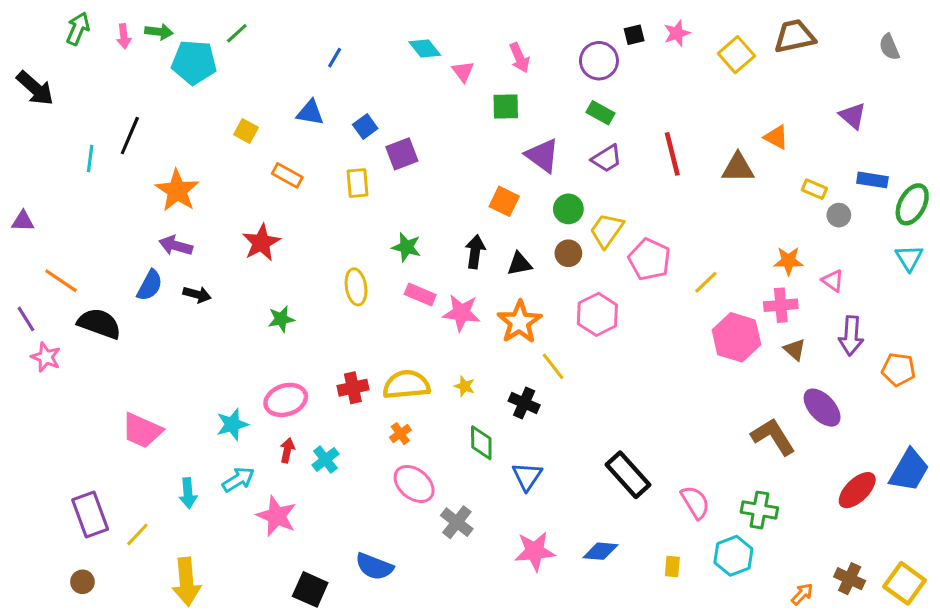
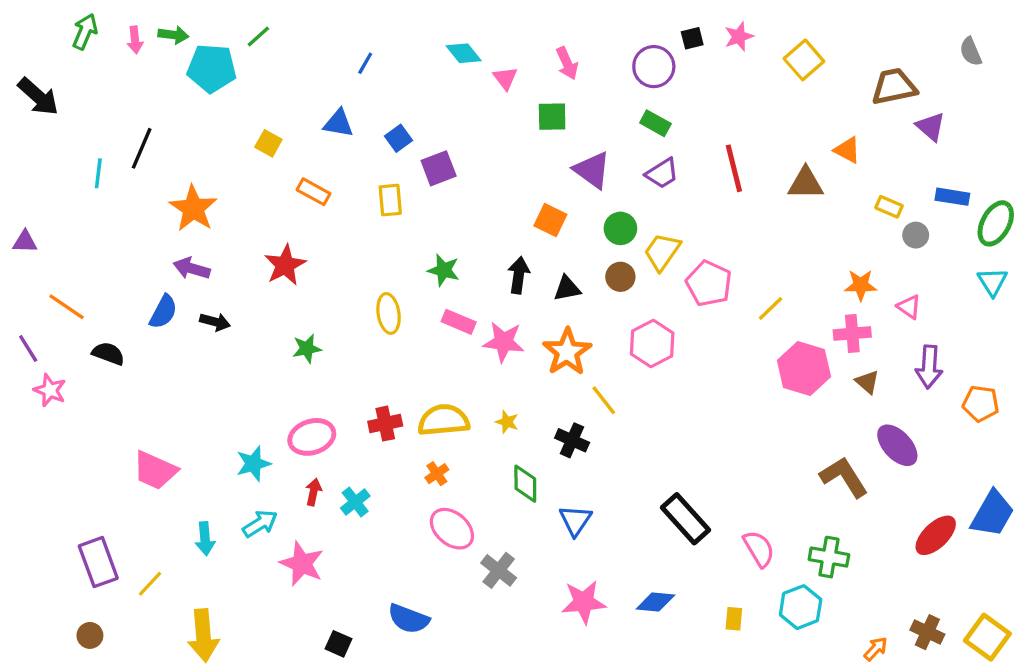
brown trapezoid: (795, 36) -> (894, 87), moved
black semicircle: (99, 324) -> (108, 354), size x0.7
black square: (310, 589) -> (338, 644), size x0.7

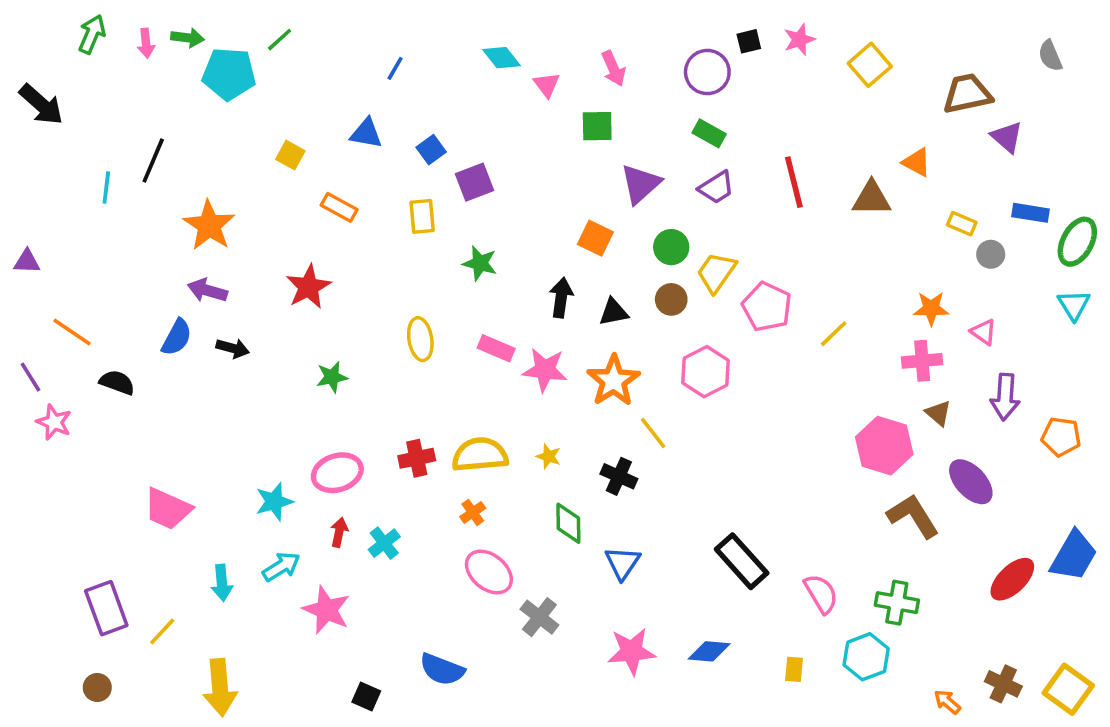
purple triangle: (592, 170) -> (641, 184), turned 42
green star: (444, 270) -> (480, 263), moved
pink hexagon: (804, 369) -> (884, 446), moved
orange arrow: (876, 649) -> (947, 702), turned -92

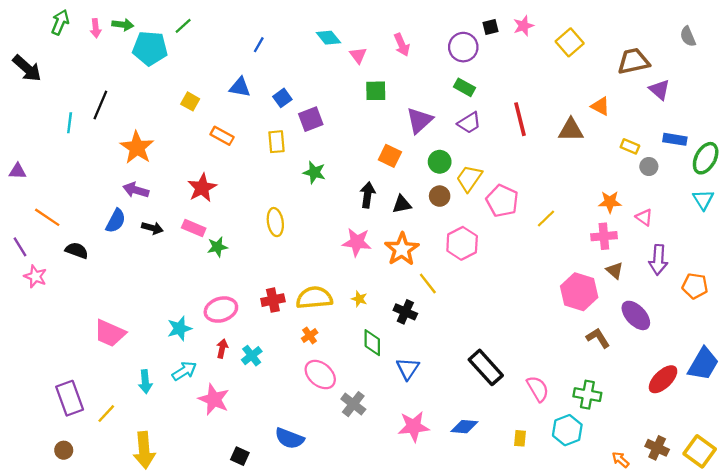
green square: (597, 126) -> (376, 91), moved
pink rectangle: (496, 348) -> (194, 228), moved
brown L-shape: (913, 516) -> (598, 338), size x0.7

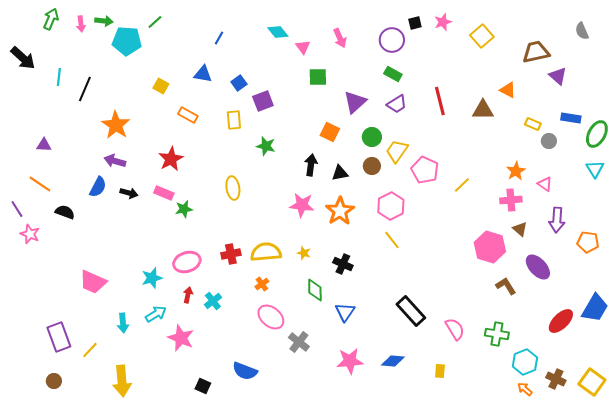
cyan line: (70, 123) -> (59, 77), moved
purple triangle: (18, 171) -> (44, 145), moved
orange star: (610, 202) -> (516, 171), turned -30
yellow line: (428, 284) -> (392, 240), moved
cyan hexagon: (567, 430) -> (525, 362), moved

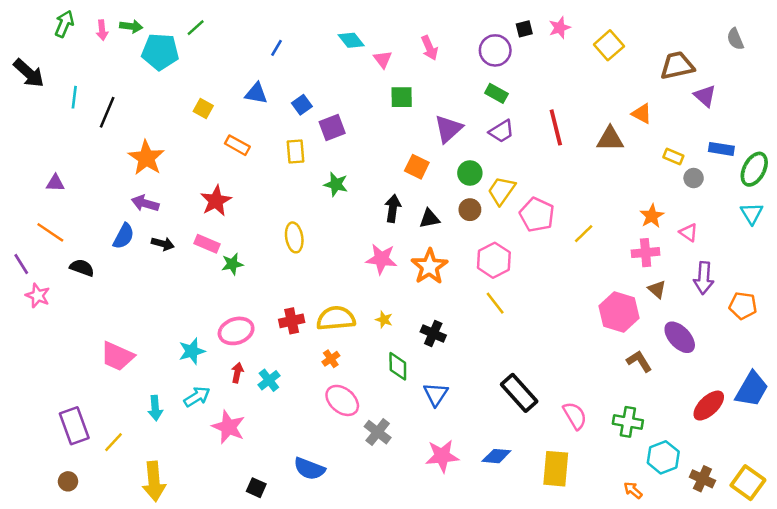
yellow rectangle: (440, 371) -> (556, 469), size x2.0
orange arrow: (525, 389) -> (633, 490), moved

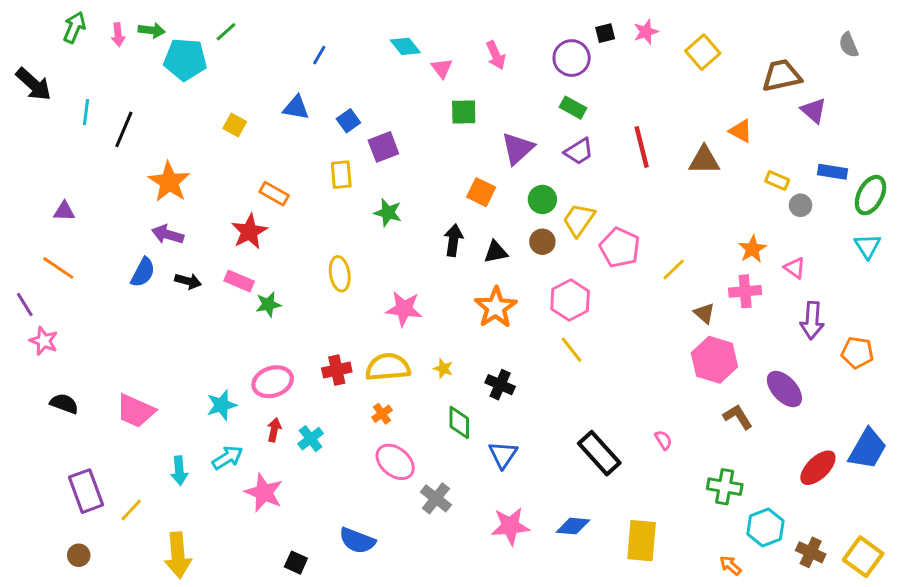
orange rectangle: (237, 145) -> (274, 194), moved
pink star: (381, 259) -> (404, 309), moved
black semicircle: (82, 268) -> (64, 404), moved
brown triangle: (657, 289) -> (704, 313), moved
pink semicircle: (575, 416) -> (663, 440), moved, size x0.6

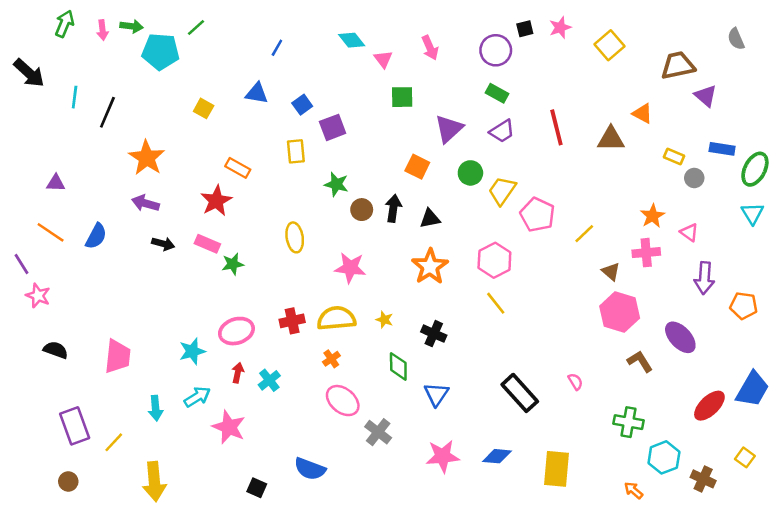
brown circle: (542, 242) -> (362, 210), moved
blue semicircle: (143, 272) -> (96, 236), moved
pink trapezoid: (136, 411) -> (118, 356), turned -108
yellow square: (863, 557) -> (745, 457), moved, size x0.6

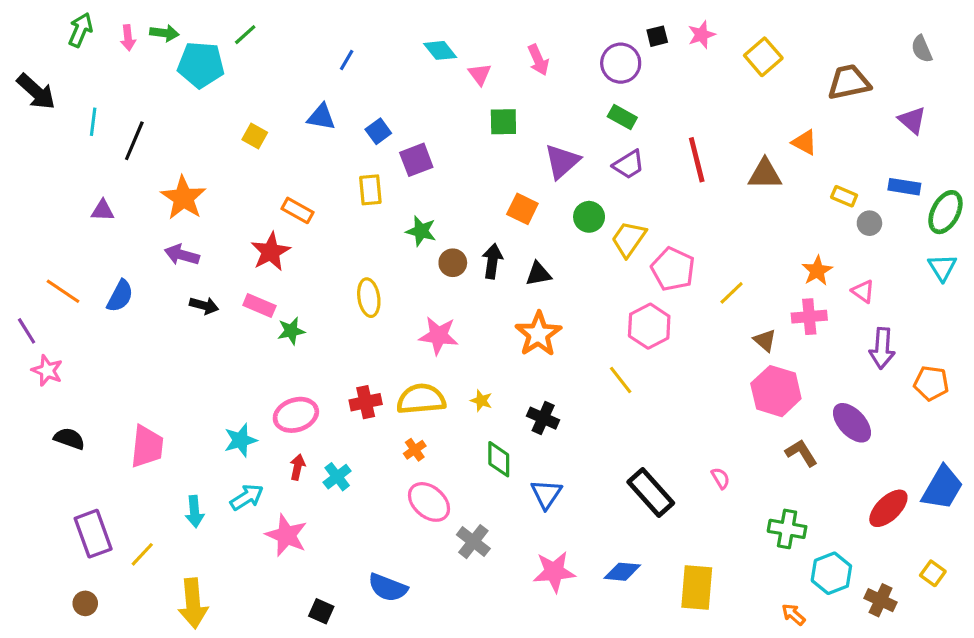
purple triangle: (706, 96) -> (912, 120), moved
purple triangle: (56, 183) -> (103, 210), moved
pink hexagon: (494, 260) -> (649, 326), moved

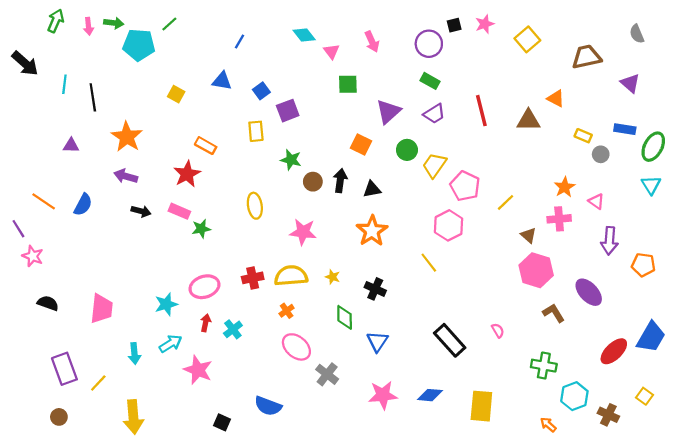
black line: (134, 141) -> (93, 97), turned -32

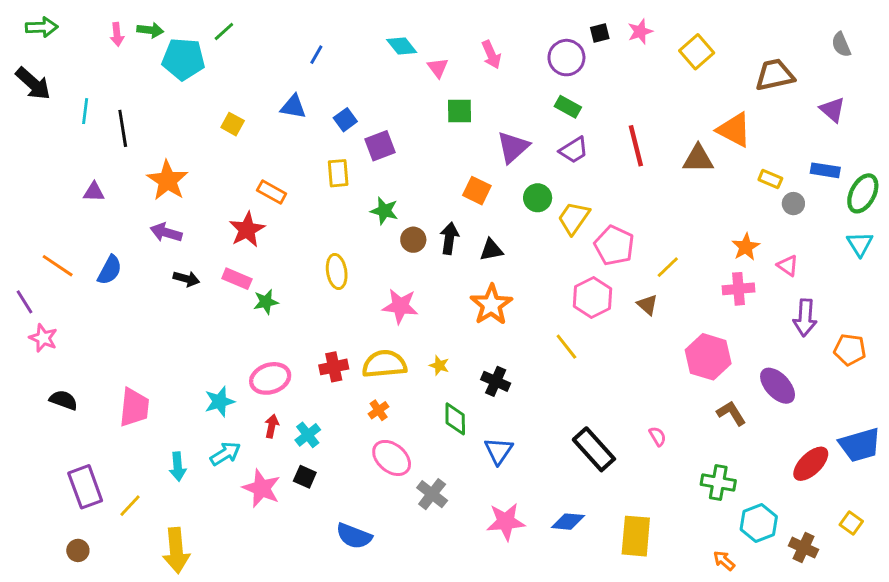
green arrow: (56, 21) -> (42, 27), moved, turned 65
orange triangle: (556, 98) -> (734, 130), size x1.5
brown triangle: (528, 235) -> (647, 305), moved
blue trapezoid: (651, 337) -> (860, 445), turned 44
black square: (222, 422) -> (305, 477), moved

